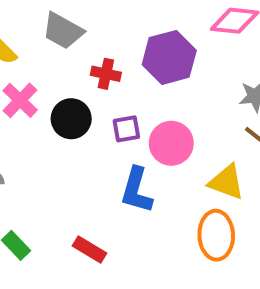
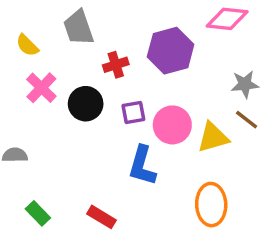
gray trapezoid: (63, 31) -> (79, 28), turned 42
red cross: (106, 74) -> (116, 65), turned -30
yellow triangle: (226, 182) -> (213, 137), moved, turned -36

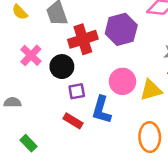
yellow semicircle: (27, 45) -> (20, 12), moved
red cross: (116, 65) -> (83, 39), size x1.6
purple square: (133, 113) -> (77, 91), moved
red rectangle: (102, 217) -> (73, 121), moved

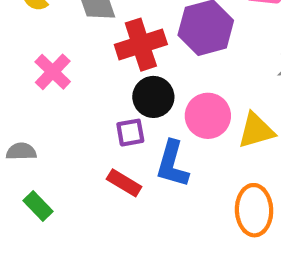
black circle: (62, 67) -> (153, 97), moved
green rectangle: (28, 143) -> (38, 206), moved

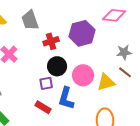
red cross: (141, 45) -> (51, 41), size x0.7

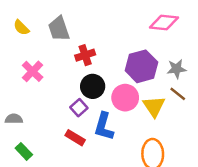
purple hexagon: (82, 33) -> (141, 66), moved
yellow triangle: (106, 82) -> (154, 106), turned -48
purple square: (46, 83) -> (79, 108), turned -32

